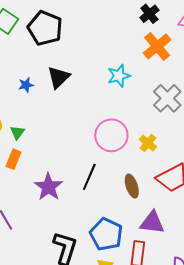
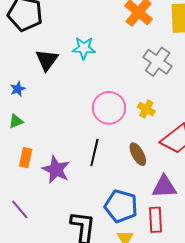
cyan star: (119, 76) -> (84, 48), moved, turned 30
blue star: (26, 85) -> (18, 89), moved
green triangle: (17, 132) -> (16, 121), turned 42
orange rectangle: (13, 159) -> (26, 158), moved

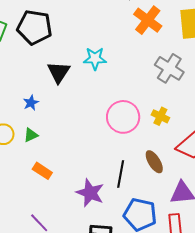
black line: (94, 153) -> (121, 174), moved
orange rectangle: (26, 158) -> (42, 171), turned -66
purple star: (56, 170) -> (90, 193), moved

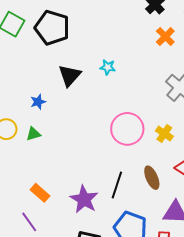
orange cross: (148, 20) -> (165, 36), size x0.7
cyan star: (95, 59) -> (108, 67), size x0.7
orange rectangle: (42, 171) -> (40, 193), moved

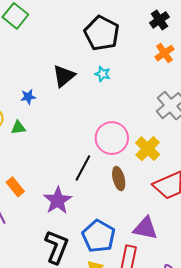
black pentagon: (52, 28) -> (102, 33), moved
yellow cross: (164, 134) -> (148, 149), size x1.4
brown ellipse: (152, 178) -> (119, 179), moved
black line: (117, 185) -> (83, 168), moved

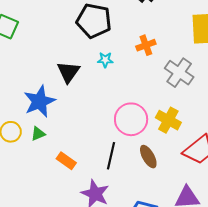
orange cross: (164, 53) -> (146, 45), moved, turned 30
blue star: (28, 97) -> (39, 101), size x2.0
orange rectangle: (15, 187) -> (66, 161), moved

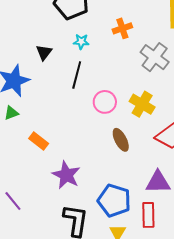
black triangle: (68, 72) -> (44, 52), size x0.7
pink circle: (131, 119) -> (105, 102), size x0.7
black line: (111, 156) -> (77, 75), moved

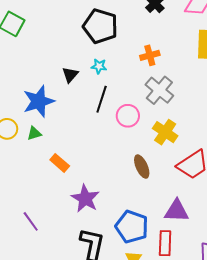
cyan star: (81, 42) -> (99, 66), moved
gray cross: (155, 57) -> (159, 90), moved
pink circle: (105, 102) -> (128, 116), moved

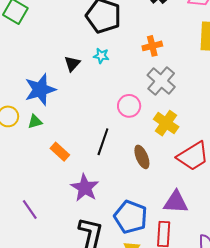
black line: (102, 99) -> (103, 142), moved

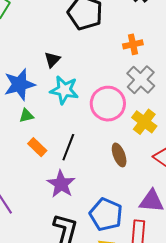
cyan star: (101, 56) -> (64, 90), moved, size x1.8
pink circle: (129, 106) -> (108, 104), size x1.5
green triangle: (35, 122) -> (26, 116), moved
black line: (103, 142) -> (68, 147), moved

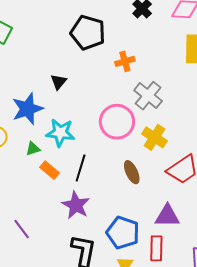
orange cross: (133, 44) -> (125, 61), moved
cyan star: (64, 90) -> (60, 133), moved
green triangle: (26, 116) -> (33, 149), moved

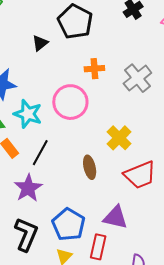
orange cross: (125, 61) -> (94, 69), moved
black triangle: (59, 82) -> (40, 43), moved
gray cross: (148, 96) -> (137, 78), moved
pink circle: (117, 122) -> (70, 102), moved

